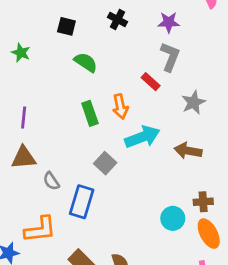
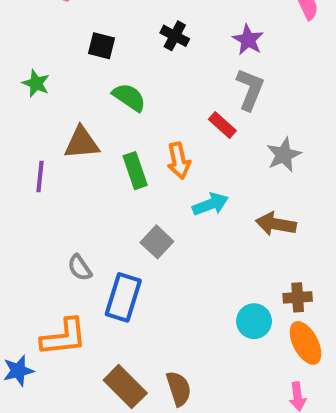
purple star: (169, 22) -> (248, 40), turned 30
cyan arrow: (142, 137) -> (210, 204), size x0.7
brown triangle: (24, 158) -> (82, 143), moved

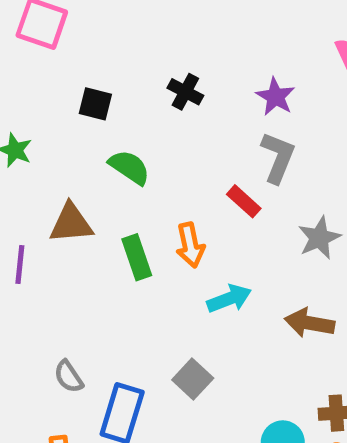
gray square: (157, 242) -> (193, 379), moved

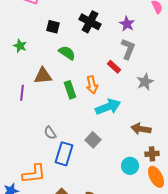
black cross: (185, 92) -> (90, 22), size x1.5
cyan arrow: (229, 299) -> (108, 107), size x1.4
brown arrow: (310, 323) -> (141, 129), moved
gray semicircle: (69, 377) -> (50, 133), moved

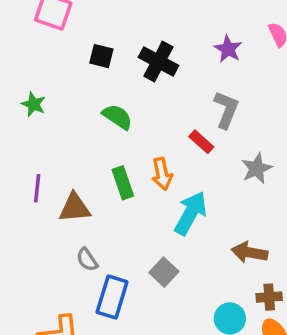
purple star: (127, 24) -> (228, 49), moved
black square: (53, 27) -> (101, 56), moved
brown triangle: (43, 76) -> (75, 208), moved
cyan arrow: (108, 107) -> (191, 213), turned -40

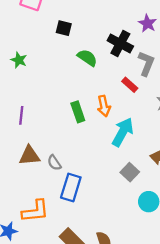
black cross: (158, 61) -> (120, 43), moved
green semicircle: (117, 117) -> (87, 58), moved
brown triangle: (75, 208) -> (29, 156), moved
gray square: (164, 272) -> (130, 172), moved

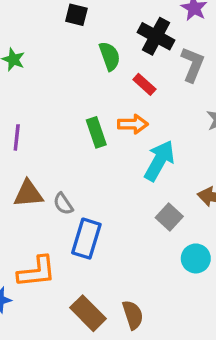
green semicircle: (87, 58) -> (110, 56), turned 36
red rectangle: (130, 85) -> (144, 84), moved
orange arrow: (104, 106) -> (133, 124), turned -78

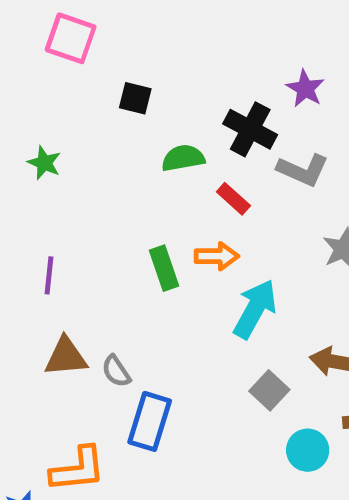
green semicircle: (110, 56) -> (183, 158), turned -80
gray L-shape: (192, 64) -> (303, 170), turned 92

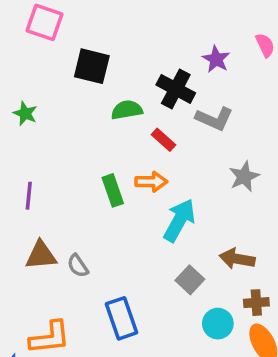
black square: (135, 98) -> (92, 66), size x1.5
blue rectangle: (150, 421) -> (122, 318), moved, turned -36

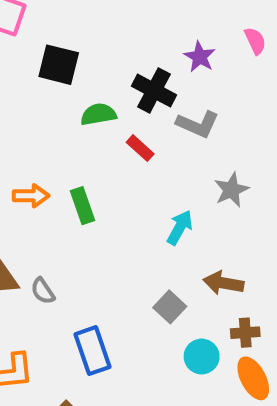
orange arrow: (151, 182) -> (31, 196), moved
cyan arrow: (179, 220) -> (180, 227), moved, size x0.7

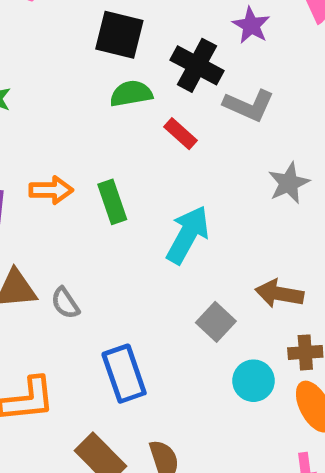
black square: (59, 65) -> (119, 35), moved
cyan arrow: (180, 227) -> (188, 235), moved, size x1.4

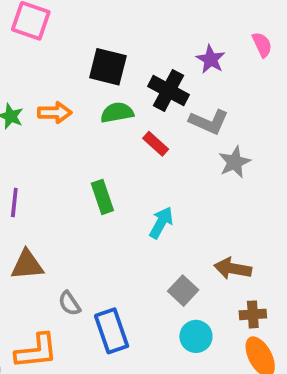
gray star: (289, 183) -> (235, 162), moved
orange arrow: (51, 190) -> (55, 113), moved
cyan arrow: (188, 235) -> (161, 223), size x0.7
gray semicircle: (65, 303) -> (69, 303), moved
cyan circle: (253, 381) -> (196, 336), moved

